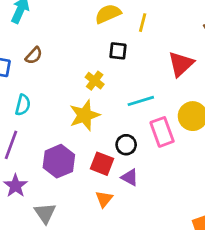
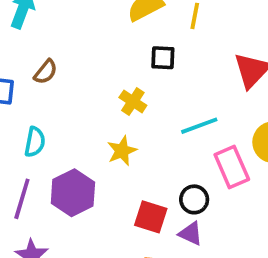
yellow star: (84, 115) -> (122, 151), size x0.7
black circle: (126, 145) -> (194, 199), moved
purple hexagon: (59, 161) -> (73, 193), moved

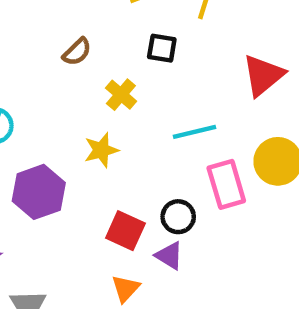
brown semicircle: (46, 72) -> (77, 52), moved

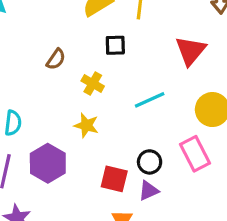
yellow star: (101, 150) -> (86, 125), turned -30
pink rectangle: (226, 184) -> (195, 154), moved
purple triangle: (169, 256) -> (148, 191), turned -45

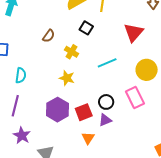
black square: (115, 45) -> (86, 28), turned 32
purple hexagon: (48, 163) -> (57, 110), moved
red square: (114, 179) -> (84, 112), turned -36

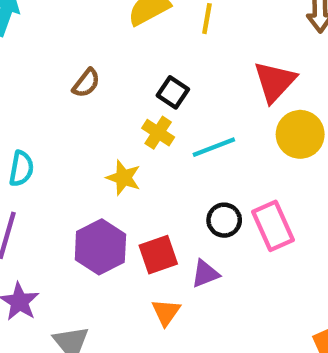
black square: (86, 28) -> (173, 92), moved
yellow cross: (71, 52) -> (158, 133), moved
yellow circle: (147, 70) -> (300, 134), moved
black circle: (106, 102) -> (224, 220), moved

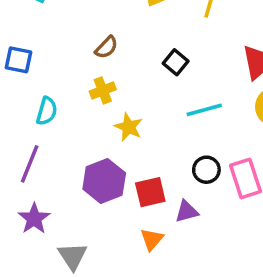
yellow cross: (158, 133) -> (103, 90), moved, turned 30

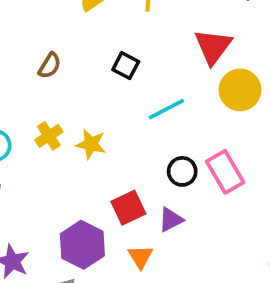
yellow cross: (103, 90) -> (49, 136), moved
purple hexagon: (104, 181) -> (82, 245), moved

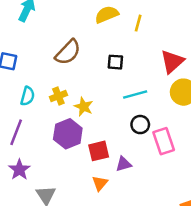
brown semicircle: (50, 66) -> (68, 52), size x1.6
black square: (126, 66) -> (115, 62), turned -35
black circle: (182, 171) -> (140, 125), moved
purple hexagon: (82, 245) -> (68, 134), moved

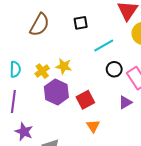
yellow cross: (58, 96) -> (42, 71), moved
purple triangle: (124, 164) -> (125, 102), moved

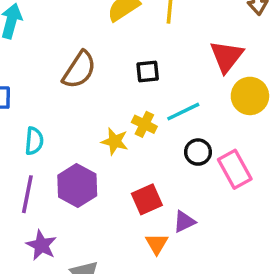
yellow cross: (42, 71) -> (144, 124), moved, turned -32
purple hexagon: (56, 92) -> (77, 186), moved
purple triangle: (125, 102) -> (184, 222), moved

